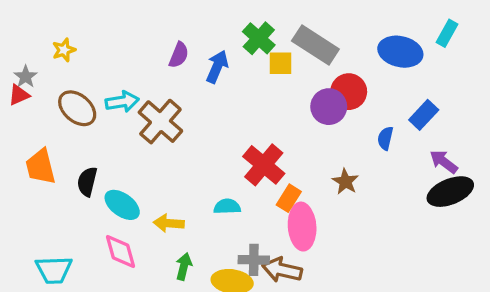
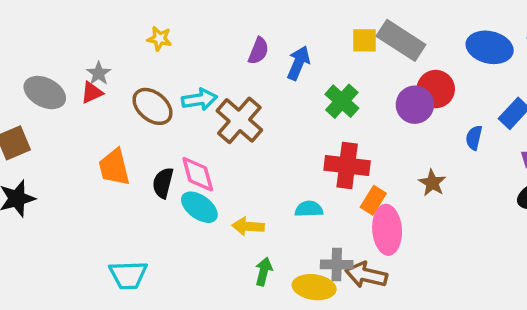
green cross: (259, 38) -> (342, 101), moved
yellow star: (64, 50) -> (159, 39), moved, turned 30
yellow square: (280, 63) -> (364, 40), moved
red cross: (264, 165) -> (347, 165), turned -33
pink diamond: (120, 252) -> (198, 174), moved

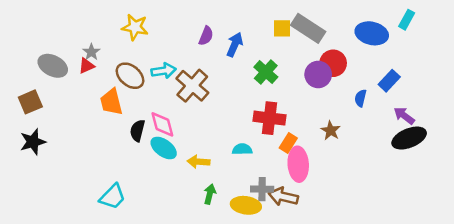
yellow star: (159, 39) -> (135, 27), size x1.5
orange trapezoid: (114, 167) -> (111, 102), moved
cyan trapezoid: (128, 275) -> (113, 197), turned -44

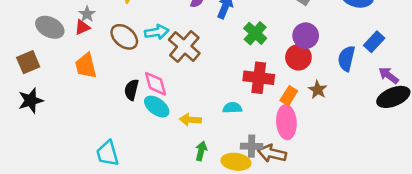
red circle: (333, 63) -> (298, 57), moved
blue semicircle: (360, 98) -> (346, 58), size x1.5
orange trapezoid: (111, 102) -> (86, 66), moved
orange rectangle: (288, 143) -> (289, 96), moved
cyan trapezoid: (113, 197) -> (107, 153), turned 120

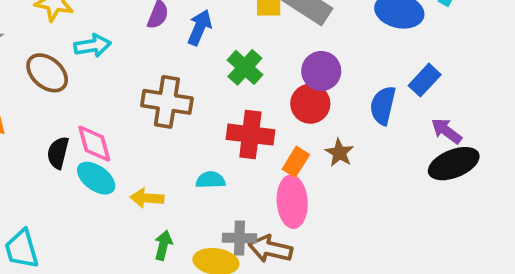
cyan arrow: (157, 32) -> (92, 46), moved
brown cross: (184, 46) -> (167, 102), moved, turned -32

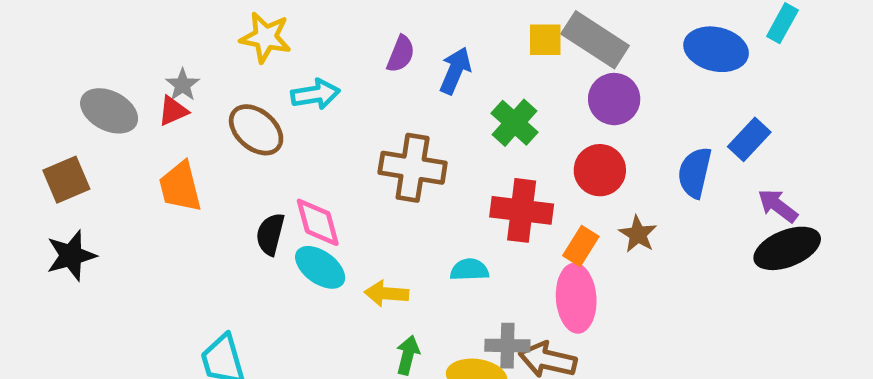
purple circle: (321, 71) -> (614, 99), moved

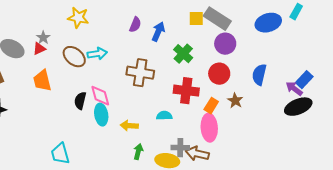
blue ellipse: (716, 49) -> (268, 23), turned -30
cyan arrow: (315, 94) -> (97, 54), moved
blue rectangle: (749, 139) -> (304, 80), moved
cyan ellipse: (320, 267) -> (101, 115), turned 45

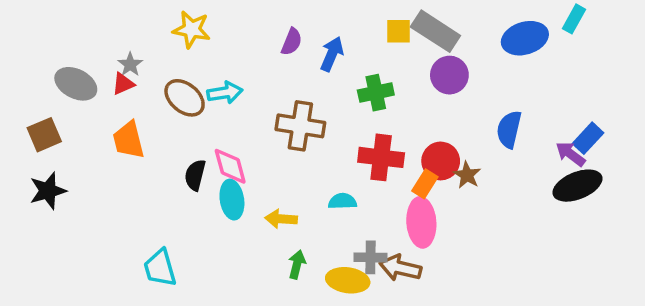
green cross: (183, 54) -> (376, 93), turned 36
red circle: (219, 74) -> (441, 161), moved

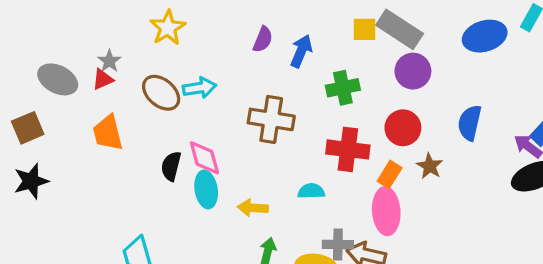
yellow star: (192, 29) -> (168, 28), turned 30
red circle: (441, 161) -> (403, 128), moved

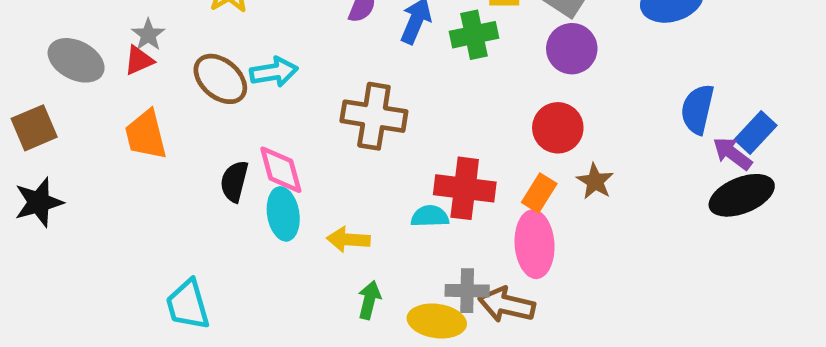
green cross: (343, 88) -> (474, 35), moved
blue semicircle: (470, 123) -> (697, 109), moved
red cross: (348, 149) -> (465, 188), moved

